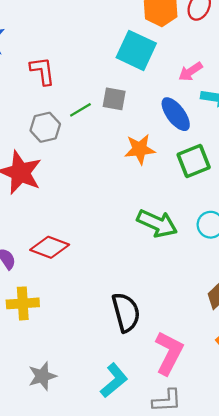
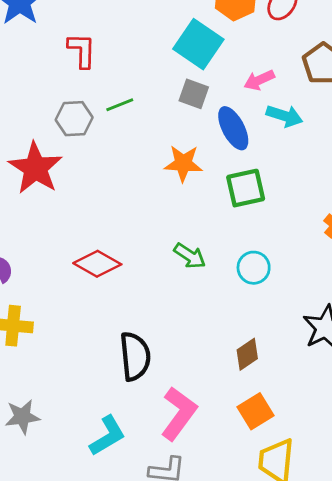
gray square: (114, 99) -> (194, 94), moved
green arrow: (157, 223) -> (190, 256), size x0.7
red diamond: (50, 247) -> (97, 264), moved

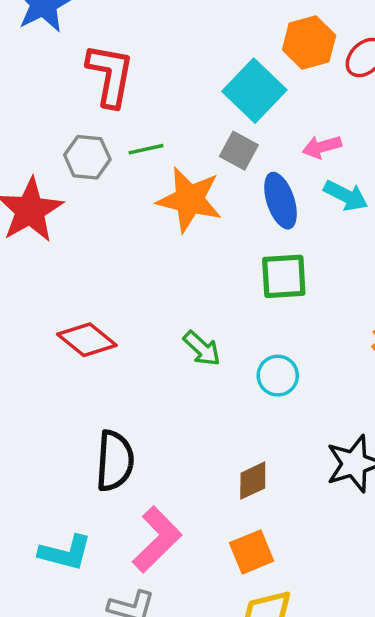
red L-shape: (82, 50) -> (110, 75), size x1.4
orange star: (183, 163) -> (189, 200), moved, size x1.4
cyan L-shape: (107, 436) -> (65, 553), turned 36

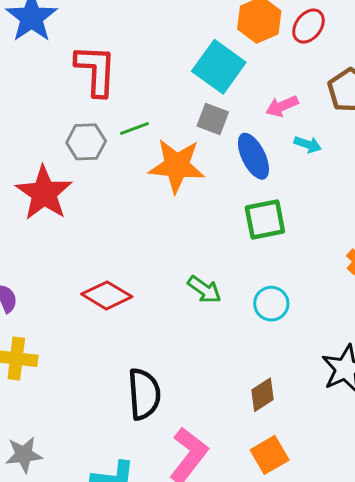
cyan arrow: (346, 196) -> (308, 144), size x0.7

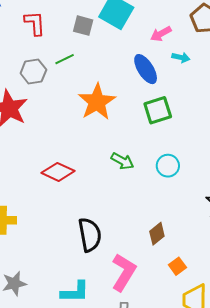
red L-shape: (96, 70) -> (35, 23), size x0.7
gray square: (213, 119) -> (83, 26), moved
orange star: (177, 166) -> (97, 102), moved, turned -30
brown diamond: (262, 395) -> (157, 234), moved
orange square: (270, 455) -> (177, 266), size x0.7

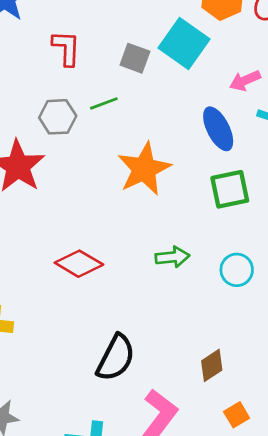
green arrow: (122, 161) -> (172, 257), turned -40
black semicircle: (90, 235) -> (116, 358), turned 32

